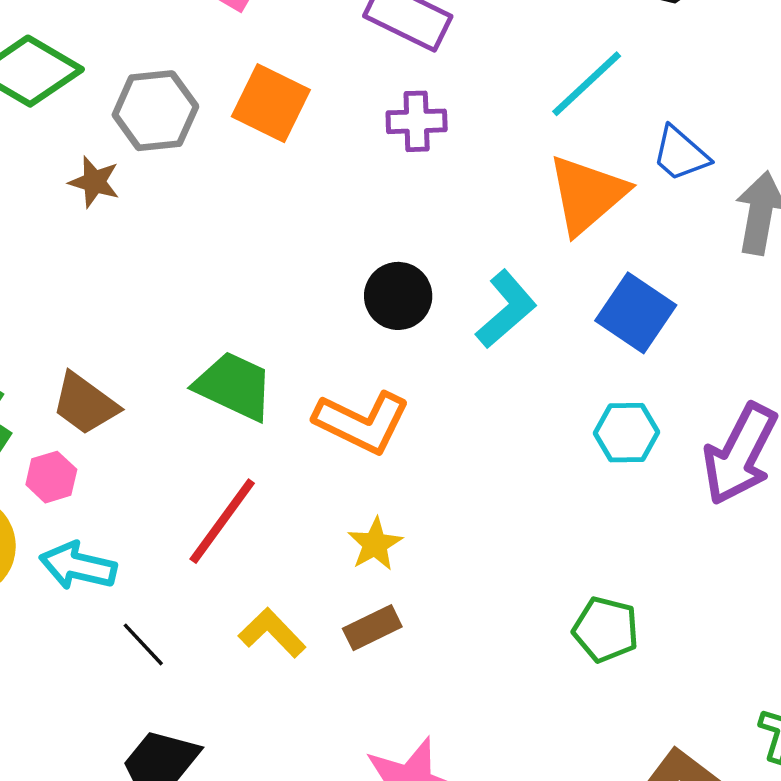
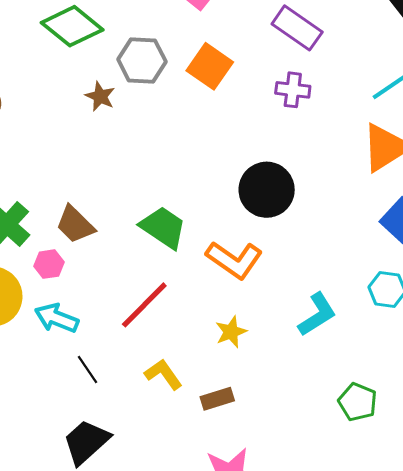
black circle: (398, 296) -> (267, 190), size x1.4
cyan L-shape: (506, 309) -> (317, 314), moved
brown rectangle: (372, 628) -> (217, 399), moved

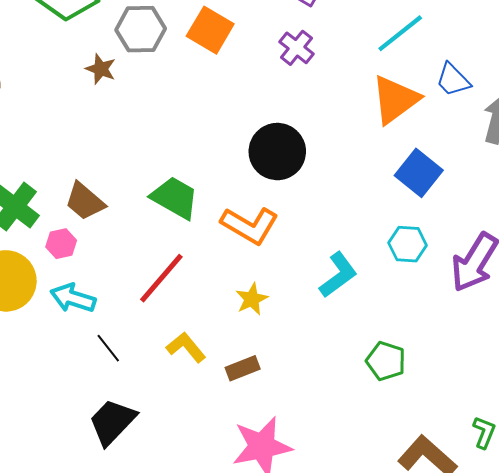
purple cross: (293, 90) -> (297, 48), turned 36

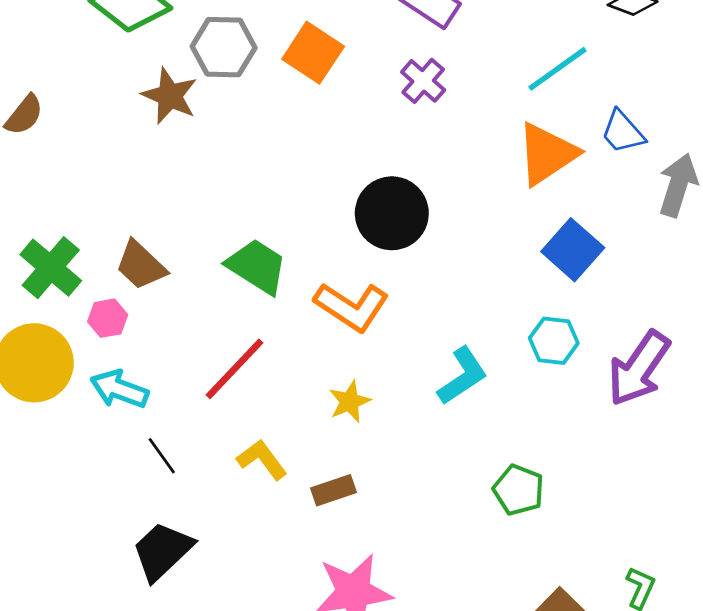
brown star: (101, 69) -> (170, 96), size x1.4

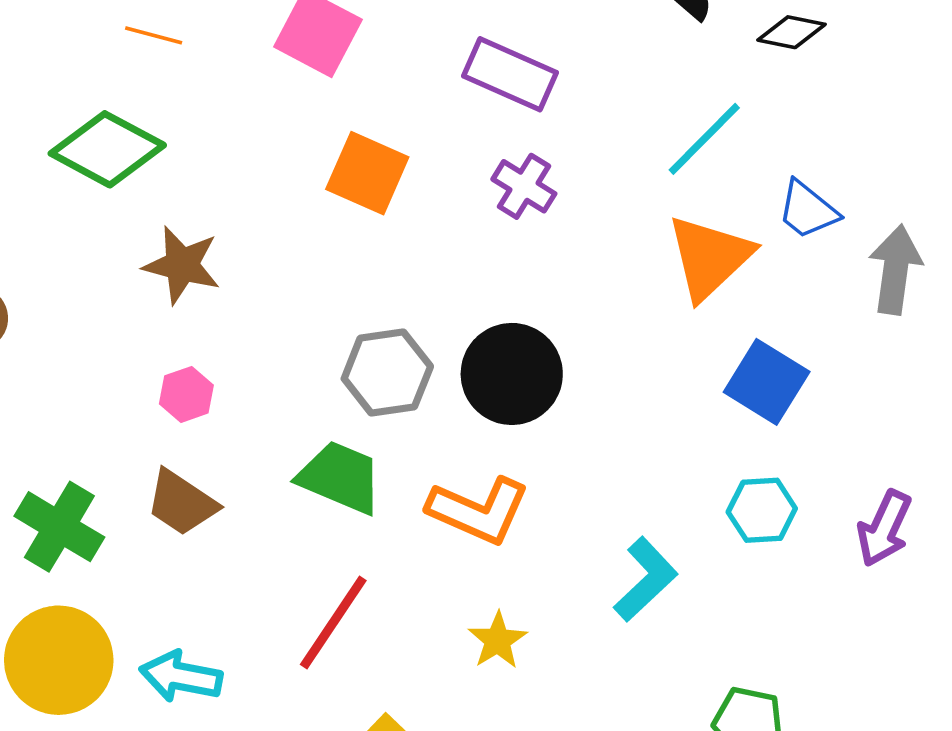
gray hexagon: (224, 47) -> (387, 372), moved
pink hexagon: (108, 318) -> (186, 394), moved
purple arrow: (639, 368) -> (884, 528), size x0.7

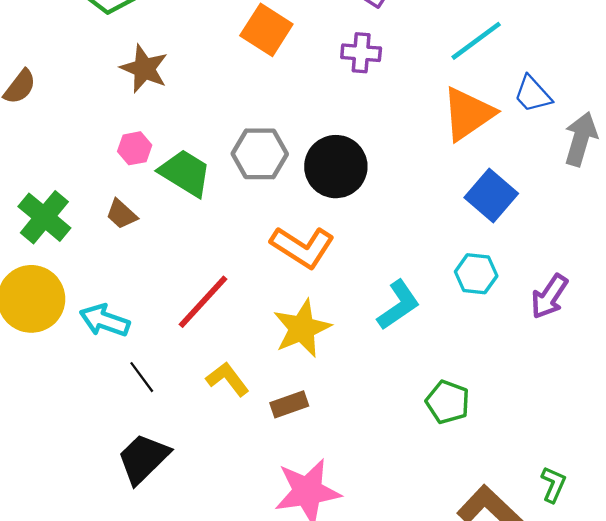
purple cross: (524, 186) -> (361, 53), turned -36
green trapezoid: (340, 477) -> (185, 173), moved
brown trapezoid: (182, 503) -> (121, 214), size x0.7
yellow star: (498, 640) -> (302, 328), size x1.6

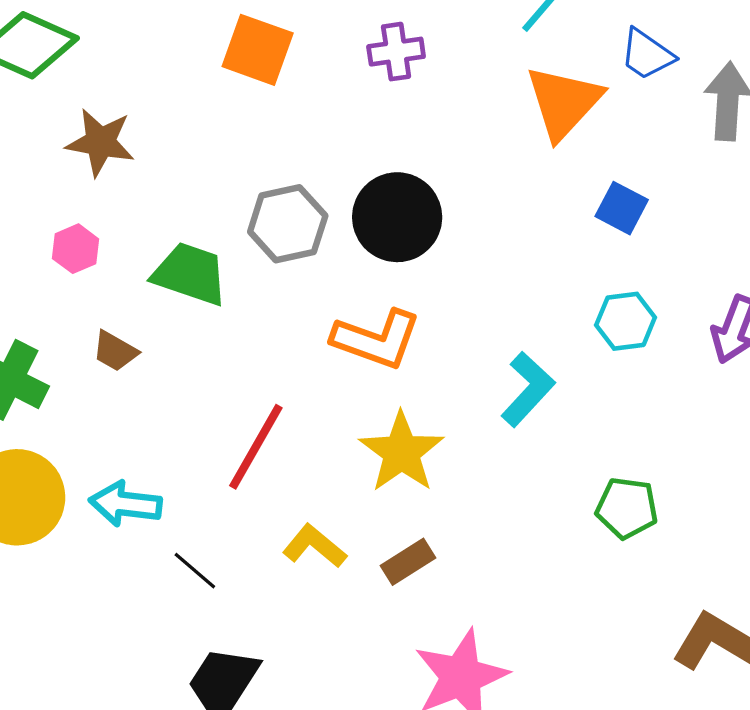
pink hexagon: (135, 148) -> (76, 249), moved
blue square: (491, 196) -> (622, 208), size x0.7

